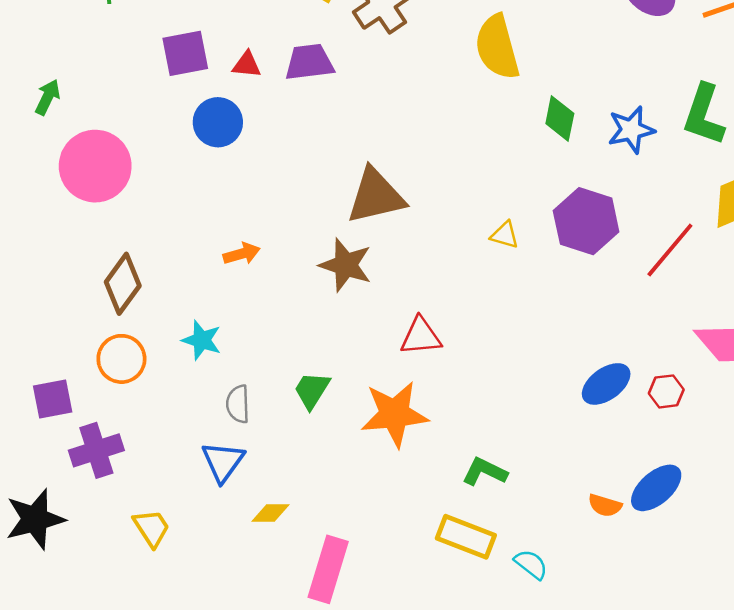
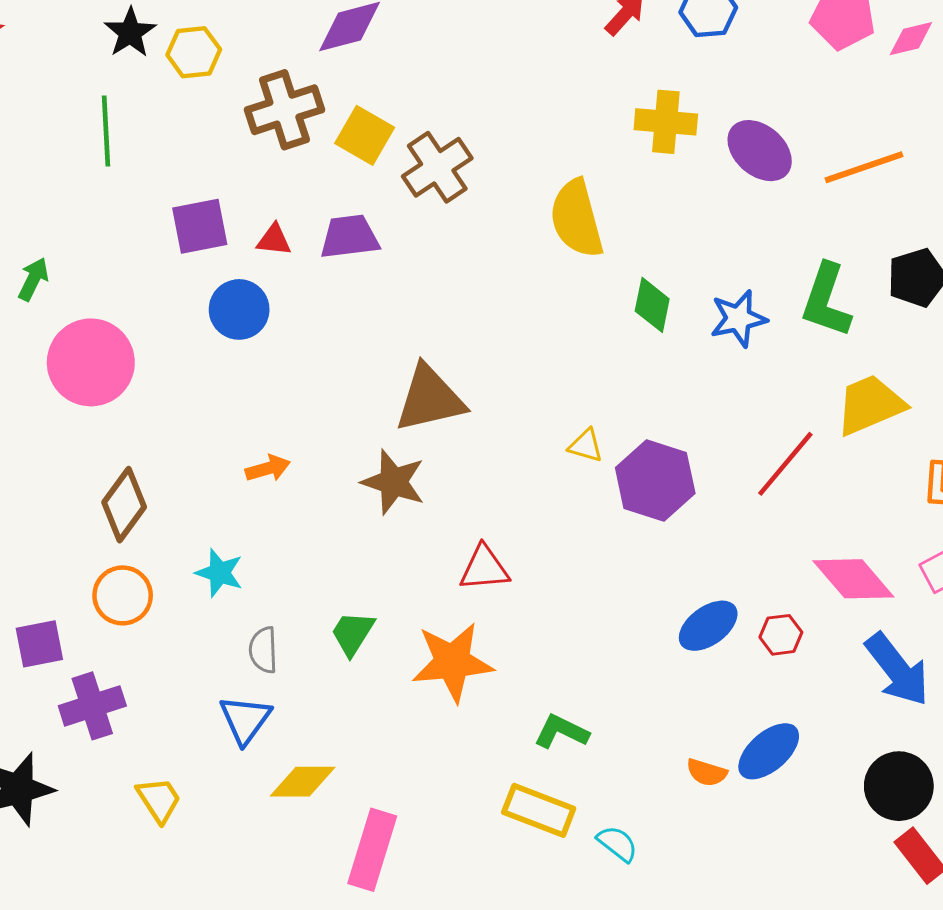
purple hexagon: (586, 221) -> (655, 480), moved
yellow diamond: (270, 513) -> (303, 782), size x1.4

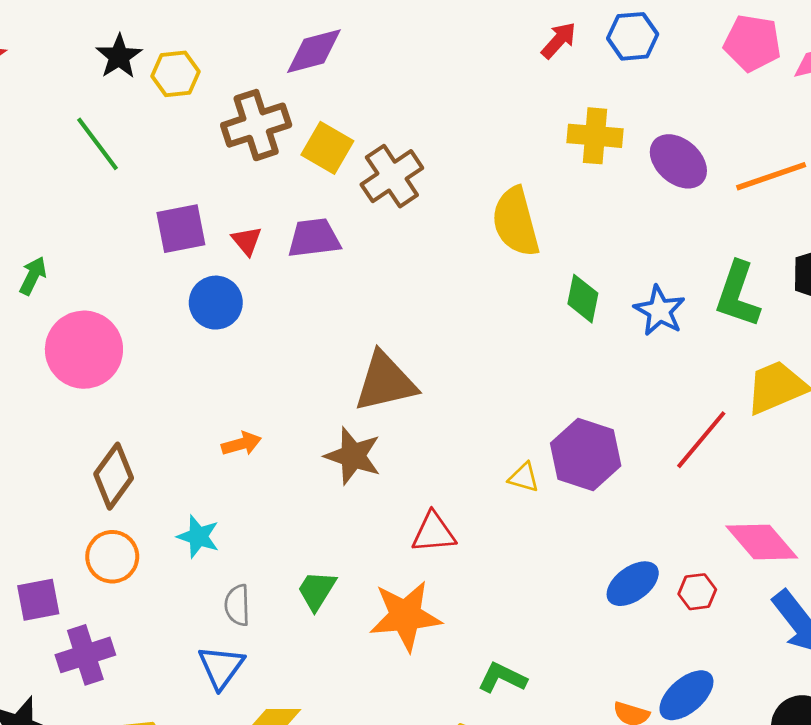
green line: (106, 131) -> (97, 144), turned -34
red triangle: (274, 240) -> (247, 241), turned 44
blue star: (738, 319) -> (660, 311), turned -30
yellow triangle: (586, 446) -> (524, 477), moved

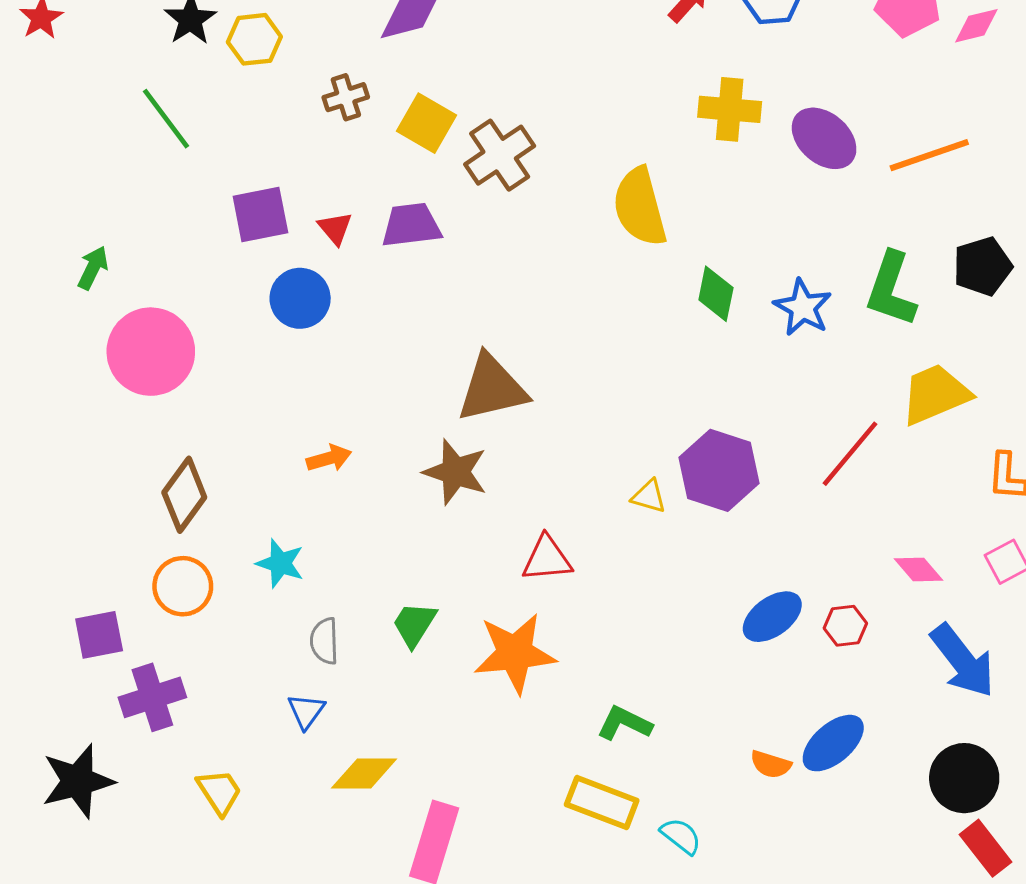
brown cross: (256, 125) -> (346, 97), size x0.6
pink diamond: (762, 542) -> (918, 569), size x0.6
blue triangle: (221, 667) -> (306, 711), size x0.7

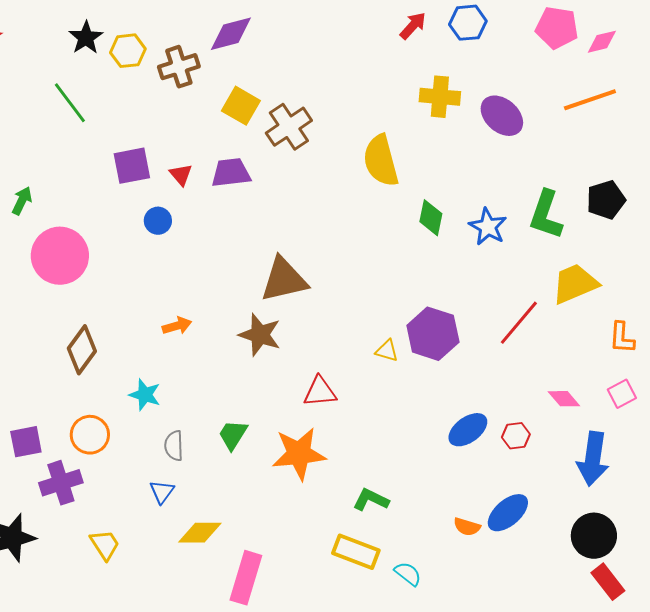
brown cross: (346, 97) -> (179, 67), moved, size x1.4
orange line: (929, 155) -> (590, 100), moved
blue circle: (300, 298) -> (158, 221), size x0.7
orange circle: (183, 586) -> (90, 435), moved
blue arrow: (963, 661) -> (593, 459), turned 46

